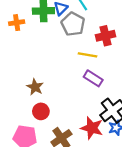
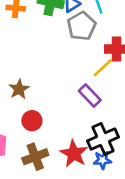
yellow line: (87, 55) -> (103, 68), moved, turned -66
red circle: (41, 111) -> (32, 121), moved

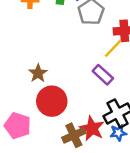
red circle: (32, 121) -> (52, 101), size x1.6
brown cross: (35, 157) -> (74, 135), moved

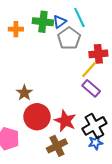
purple rectangle: (103, 75) -> (91, 88), moved
red star: (92, 128) -> (65, 121), moved

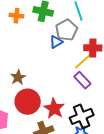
blue triangle: (60, 22) -> (56, 42), moved

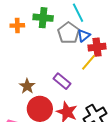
blue triangle: (56, 42) -> (84, 35), moved
purple rectangle: (82, 80) -> (62, 81), moved

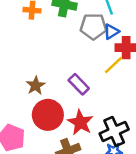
gray pentagon: (69, 33) -> (93, 26), turned 30

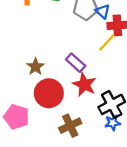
blue triangle: (111, 32) -> (103, 11), turned -42
red star: (80, 123) -> (84, 85), moved

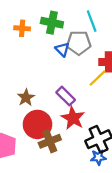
blue triangle: (103, 11) -> (62, 49), moved
brown cross: (70, 126) -> (50, 141), moved

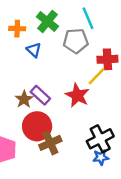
green cross: (52, 23) -> (47, 21), turned 30
blue triangle: (62, 49) -> (34, 50), moved
purple rectangle: (66, 96) -> (40, 95), moved
red star: (73, 118) -> (77, 95), moved

